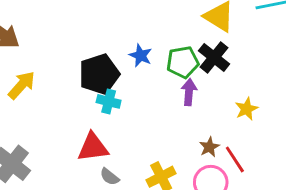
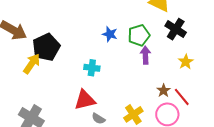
black cross: (214, 57) -> (176, 29), moved
black pentagon: (99, 74) -> (46, 47), moved

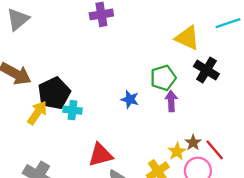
blue star: (110, 34) -> (130, 99), moved
yellow star: (186, 62) -> (177, 152), moved
cyan cross: (92, 68) -> (73, 110), moved

